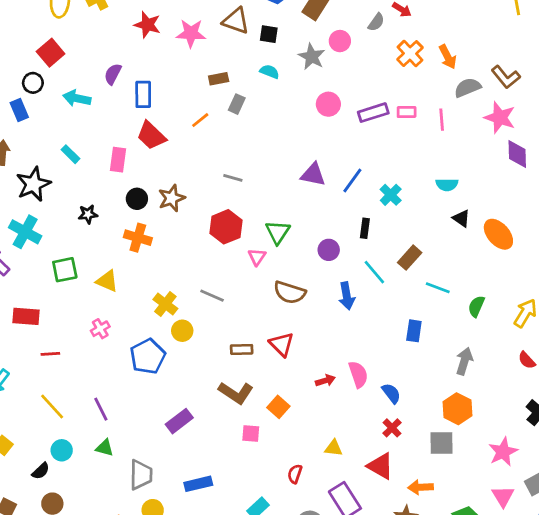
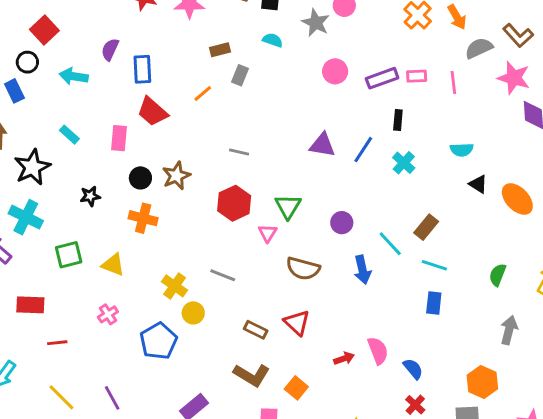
black rectangle: (365, 228) -> (398, 120), moved
cyan line: (438, 288) -> (434, 265), moved
brown rectangle: (242, 349) -> (256, 330), turned 30
gray arrow: (464, 361) -> (509, 330), moved

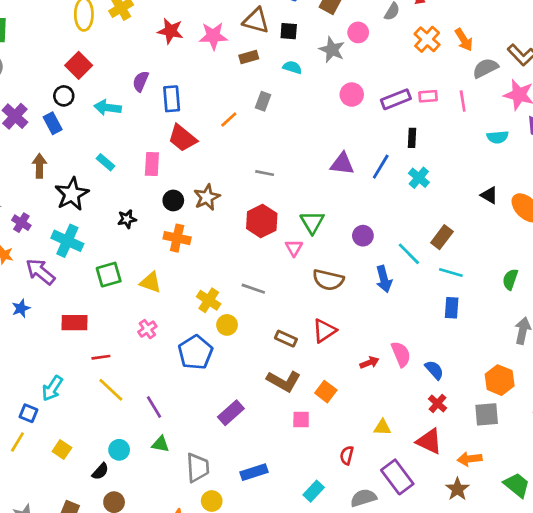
brown rectangle: (220, 50) -> (249, 57), moved
cyan semicircle: (462, 150) -> (498, 137), moved
red triangle: (297, 323) -> (324, 331), turned 45
yellow line: (61, 397) -> (111, 390), moved

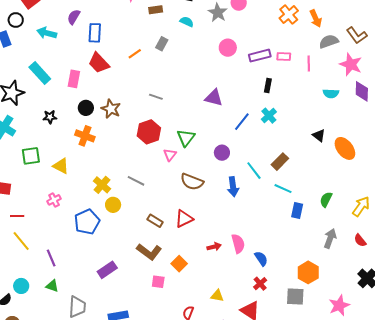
cyan rectangle: (106, 162) -> (40, 73), size x1.6
blue line: (381, 167) -> (242, 122), moved
brown star: (207, 197) -> (111, 109), turned -30
blue rectangle: (452, 308) -> (297, 211), moved

